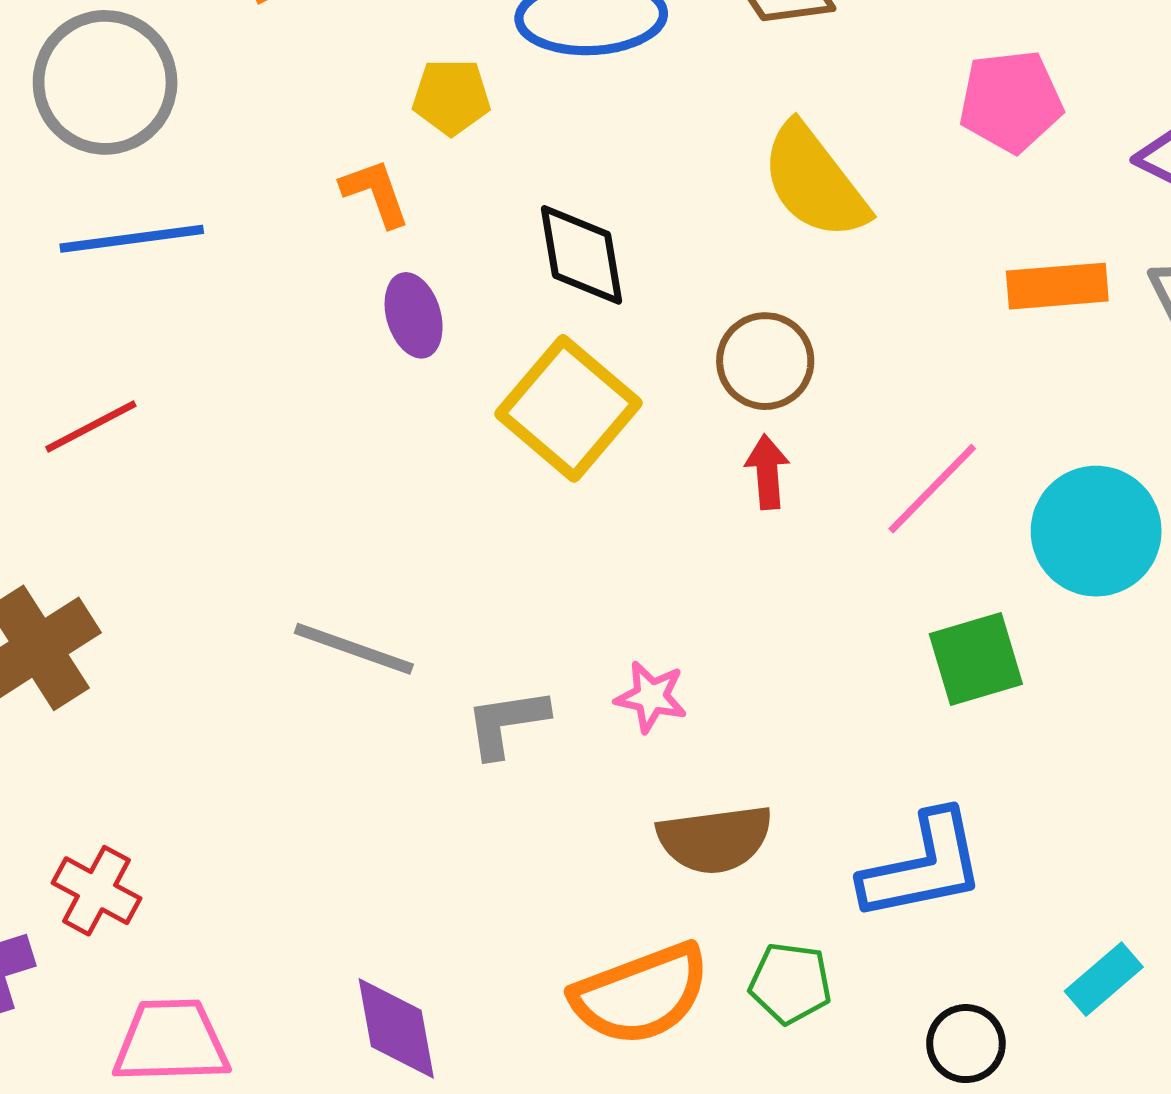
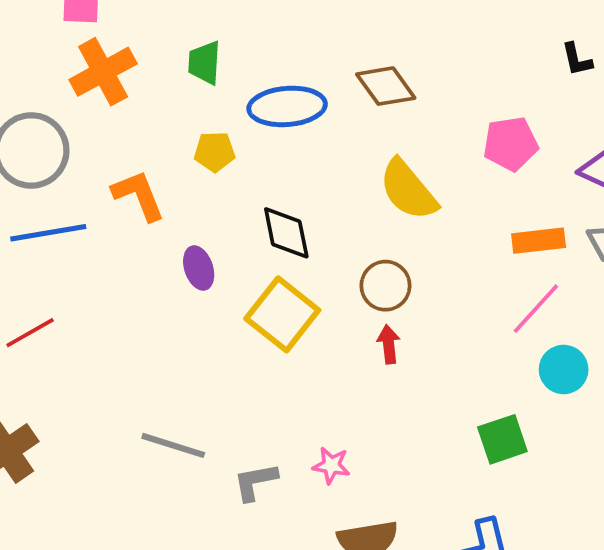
orange L-shape: (375, 193) -> (139, 195), moved, size x1.4
pink line: (932, 489) -> (536, 309), moved
cyan circle: (1096, 531) -> (564, 369), size x0.7

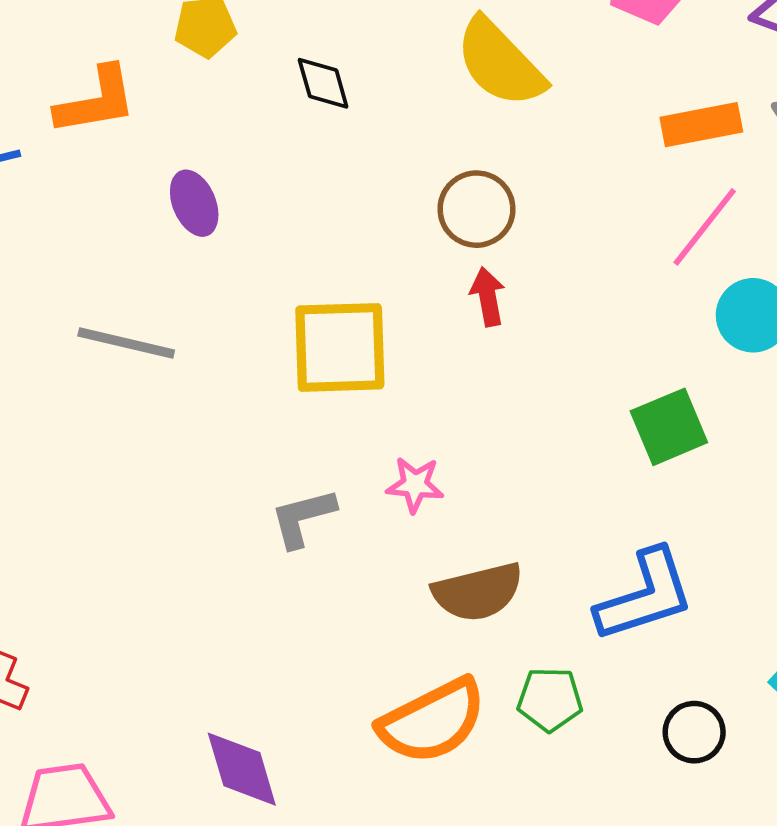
orange L-shape: (139, 195) -> (96, 101), turned 106
black diamond: (286, 233) -> (323, 83), moved, size x0.7
yellow square: (282, 314) -> (340, 347), moved, turned -36
gray line: (173, 445) -> (126, 343), moved

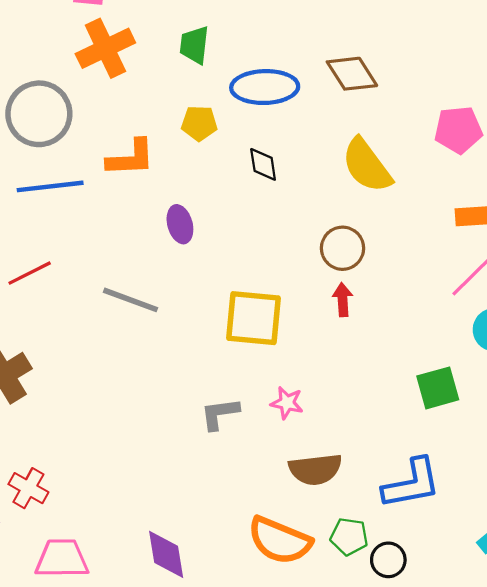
orange semicircle: (432, 721) -> (280, 541), turned 42
black circle: (694, 732) -> (388, 560), moved

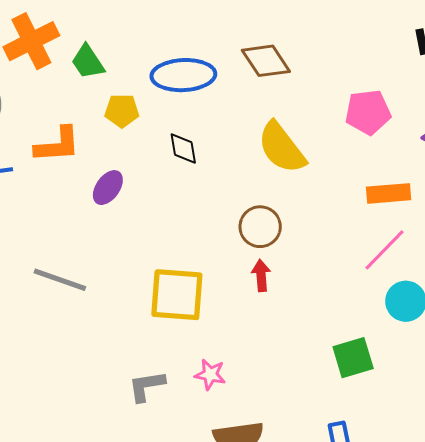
green trapezoid: (194, 45) -> (88, 62), moved, turned -39
purple ellipse: (180, 224) -> (108, 188), moved, turned 52

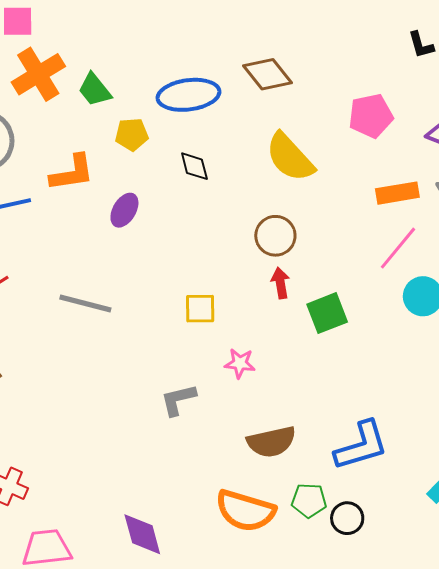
yellow square: (177, 295) -> (200, 309), size x0.6
green square: (353, 358) -> (327, 313), moved
pink star: (210, 374) -> (240, 363), moved

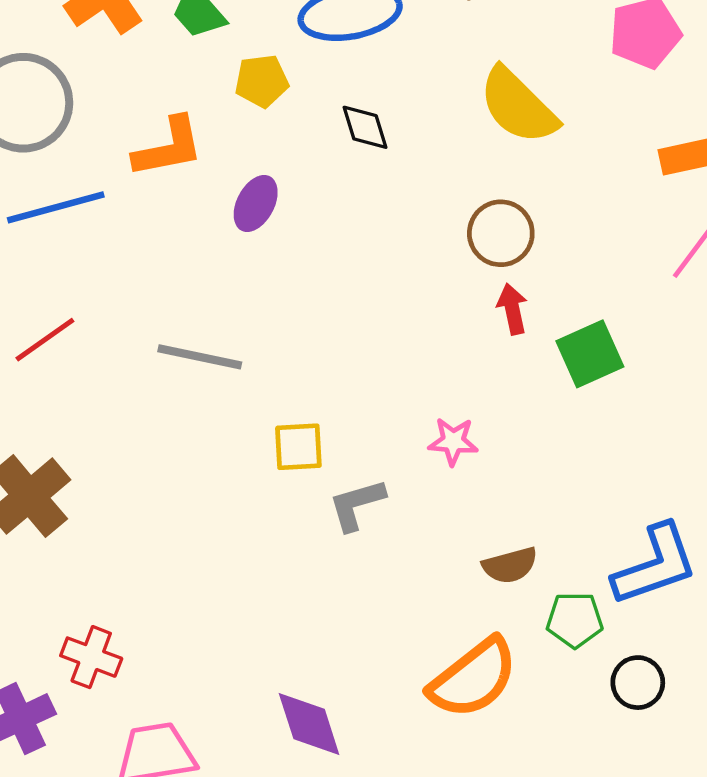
yellow square: (200, 309) -> (298, 447), moved
brown semicircle: (271, 442) -> (510, 565), size x0.7
green pentagon: (309, 500) -> (575, 620), moved
orange semicircle: (245, 511) -> (473, 678), turned -52

